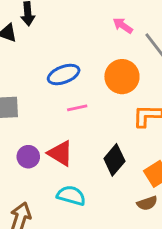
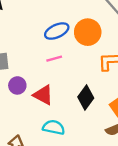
blue ellipse: (64, 75) -> (57, 31), moved
purple circle: (28, 157) -> (17, 85), moved

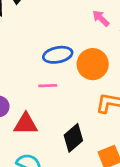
red triangle: (43, 95) -> (26, 124), turned -40

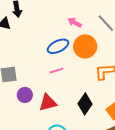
pink arrow: (101, 18) -> (75, 22), moved

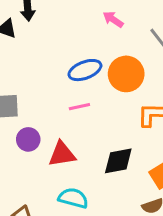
pink arrow: (75, 22) -> (113, 19), moved
black diamond: (85, 104) -> (118, 161), turned 40

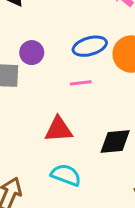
purple circle: (28, 139) -> (32, 53), moved

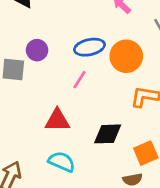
pink line: (81, 83) -> (80, 80), turned -54

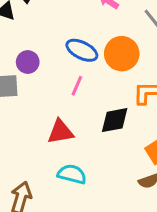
blue ellipse: (89, 47) -> (82, 50), turned 48
black diamond: (108, 134) -> (115, 120), moved

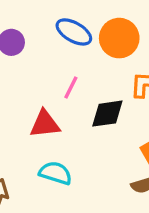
pink line: (77, 86) -> (71, 87), moved

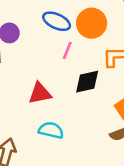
pink line: (71, 87) -> (67, 50), moved

